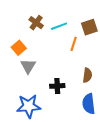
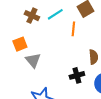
orange square: (19, 48) -> (20, 44), turned 32
black cross: (57, 86) -> (77, 75), moved

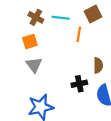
cyan line: (55, 14) -> (61, 18), turned 35
orange square: (20, 44) -> (30, 41), moved

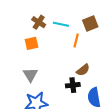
gray triangle: (34, 65) -> (30, 75), moved
brown semicircle: (98, 65) -> (83, 70), moved, turned 48

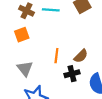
orange line: (76, 41) -> (56, 56), moved

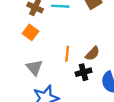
orange square: (22, 35) -> (31, 32), turned -32

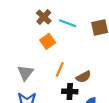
orange square: (31, 32) -> (48, 41), moved

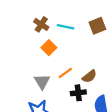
orange line: (60, 69) -> (65, 73), turned 40
gray triangle: (25, 73) -> (42, 82), moved

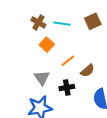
orange line: (65, 73) -> (68, 61), moved
black cross: (78, 93) -> (67, 88), moved

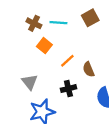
brown semicircle: (87, 71) -> (89, 69), turned 112
gray triangle: (42, 78) -> (30, 82), moved

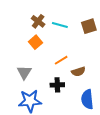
orange square: (44, 46) -> (35, 42), moved
brown semicircle: (89, 69) -> (78, 72), turned -96

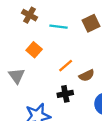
brown cross: (38, 21) -> (29, 15), moved
gray triangle: (24, 72) -> (17, 76), moved

